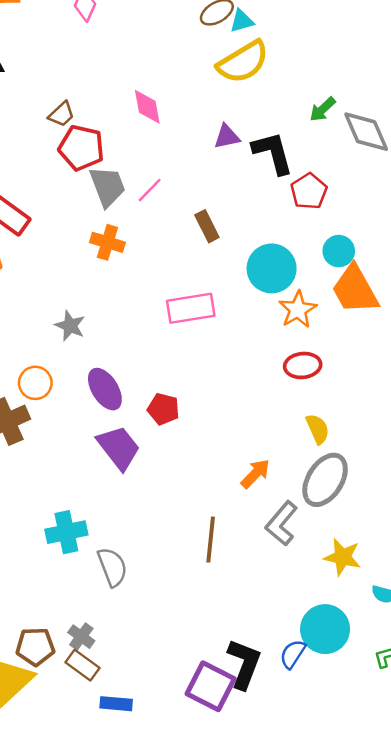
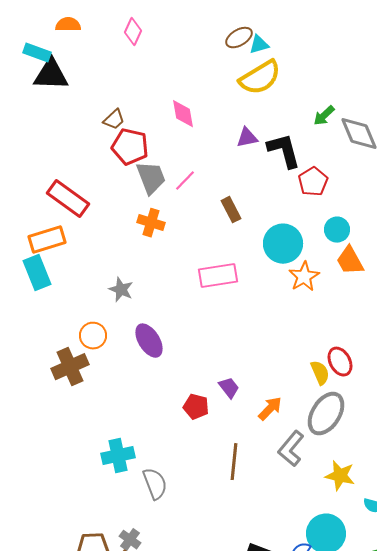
orange trapezoid: (355, 290) -> (350, 261), size x0.7
red ellipse: (303, 365) -> (340, 362), moved, turned 68
red pentagon: (163, 409) -> (196, 407), moved
purple trapezoid: (119, 448) -> (229, 388), moved, size x0.6

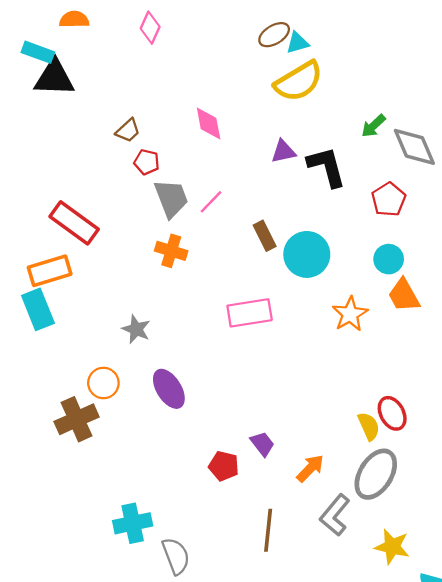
red pentagon: (130, 147) -> (147, 162), size x0.6
red pentagon: (313, 182) -> (389, 199), moved
cyan circle: (283, 244) -> (307, 254), moved

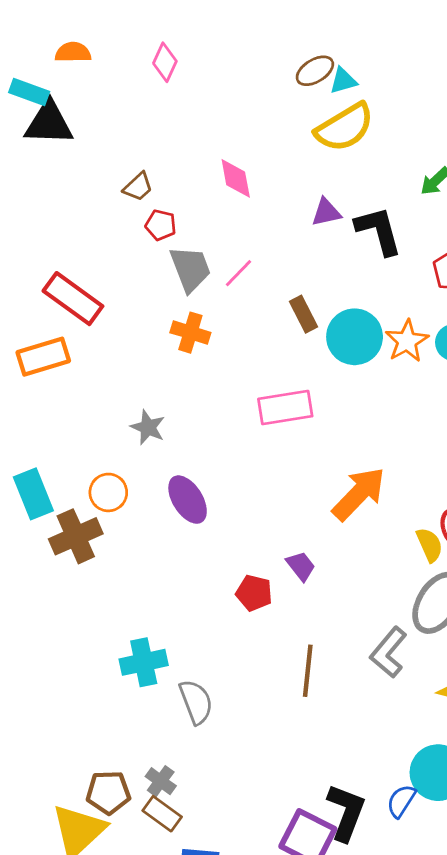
cyan rectangle: (38, 309) -> (33, 494), moved
orange star: (350, 314) -> (407, 341), moved
orange arrow: (310, 468) -> (359, 494), moved, size x1.6

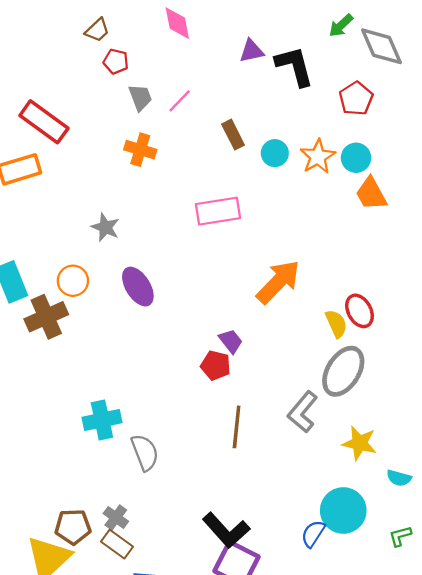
gray trapezoid: (190, 269) -> (140, 97), size x0.7
cyan circle: (355, 337) -> (275, 153), size x0.6
red pentagon: (254, 593) -> (216, 365), moved
black L-shape: (346, 812) -> (226, 530), moved, turned 117

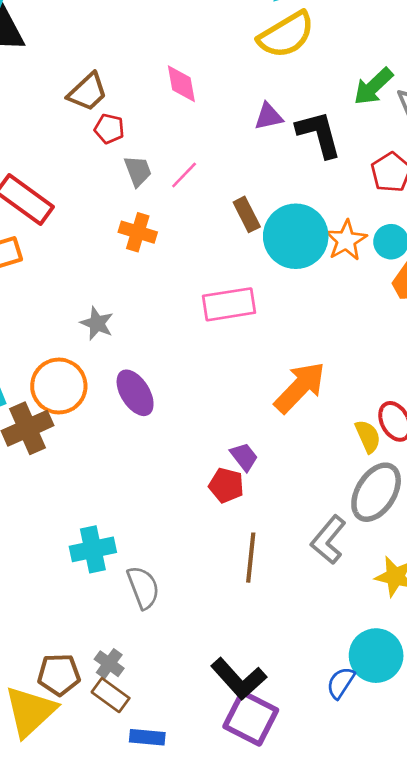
green arrow: (341, 25) -> (373, 86), size x1.4
brown trapezoid: (97, 30) -> (87, 92), size x1.4
cyan circle: (275, 153) -> (296, 236), size x2.0
orange circle: (73, 281) -> (59, 386), size x1.5

